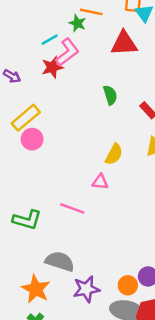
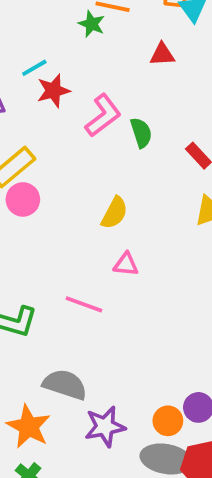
cyan line: (50, 40) -> (34, 68), moved
red triangle: (124, 43) -> (162, 54), size x0.6
pink L-shape: (67, 52) -> (103, 116), moved
yellow semicircle: (114, 154) -> (114, 213), moved

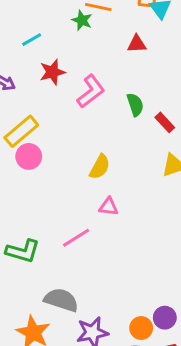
cyan line: (34, 68) -> (32, 40), moved
green semicircle: (141, 133) -> (135, 105), moved
pink line: (84, 304) -> (76, 238), turned -52

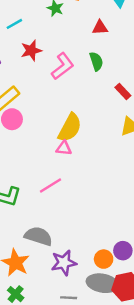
green semicircle: (135, 105) -> (96, 61), moved
yellow semicircle: (100, 167) -> (70, 128), size x1.4
pink triangle: (109, 207) -> (64, 148), moved

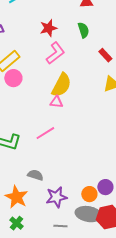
red star: (31, 50) -> (48, 28), moved
pink L-shape: (63, 66) -> (55, 53), moved
gray semicircle: (38, 236) -> (35, 175), size x0.7

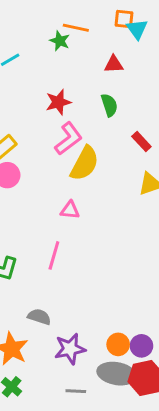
yellow semicircle: (61, 85) -> (85, 163), moved
pink line: (45, 133) -> (54, 255), turned -42
purple circle: (105, 187) -> (141, 346), moved

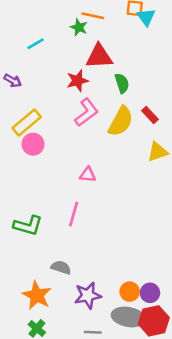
red triangle: (114, 64) -> (99, 56), moved, size x1.6
yellow semicircle: (85, 163) -> (121, 121), moved

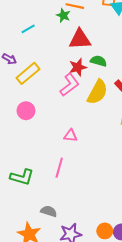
red star: (78, 81) -> (78, 67), moved
green semicircle: (122, 83) -> (99, 61), turned -56
yellow rectangle: (27, 123) -> (28, 73), moved

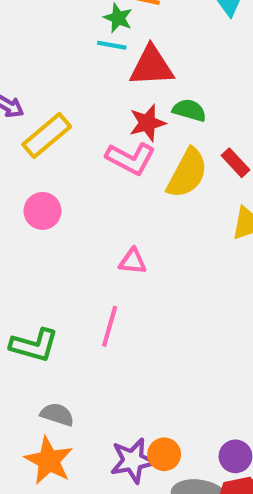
cyan line: (28, 29) -> (112, 45), moved, turned 40
pink L-shape: (70, 85) -> (131, 159), turned 65
gray semicircle: (49, 211) -> (57, 414), moved
orange circle: (105, 231) -> (164, 454), moved

